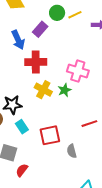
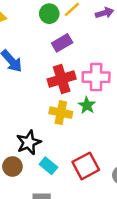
purple rectangle: (40, 29) -> (62, 43), moved, turned 35
red cross: (36, 62) -> (62, 79), moved

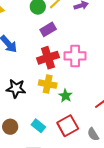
green star: (87, 105) -> (65, 96), moved
black star: (29, 142) -> (16, 88), moved, turned 30

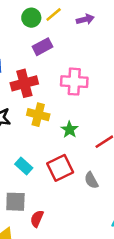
red cross: (48, 58) -> (24, 83), moved
green star: (65, 96) -> (69, 130), moved

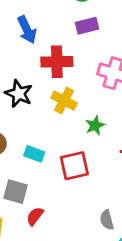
cyan rectangle: (24, 166) -> (34, 154), turned -35
gray semicircle: (91, 180) -> (107, 220), moved

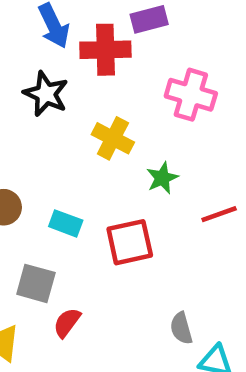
red cross: (57, 62) -> (105, 50), moved
black star: (19, 94) -> (46, 94), moved

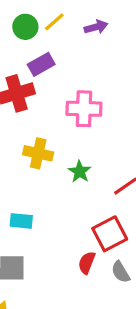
red square: (130, 242) -> (110, 234), moved
red semicircle: (67, 323) -> (87, 263), moved

